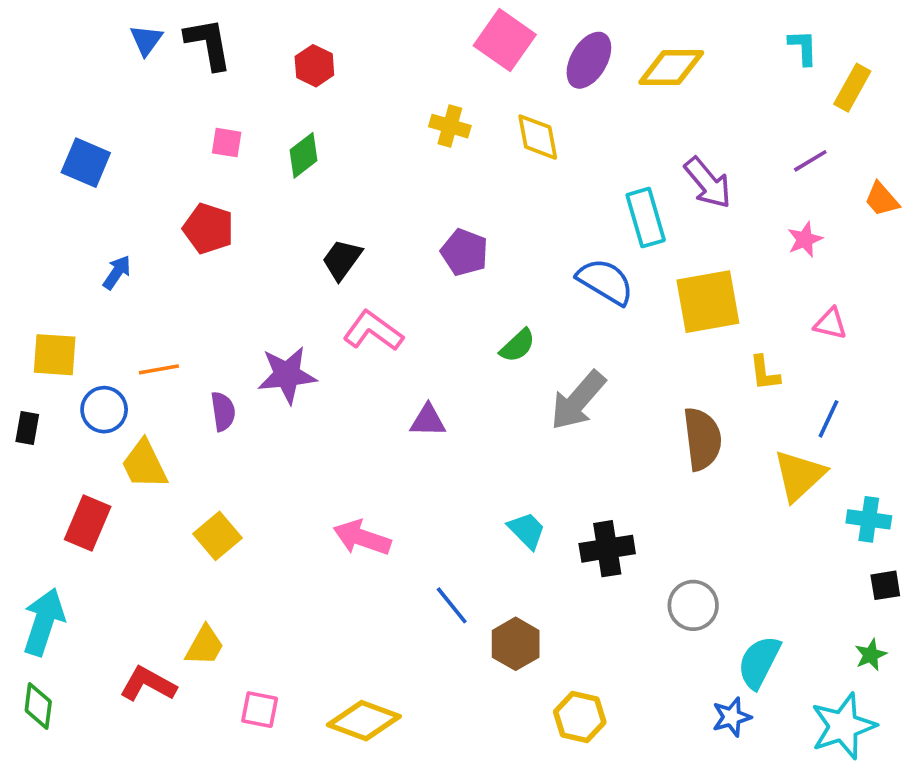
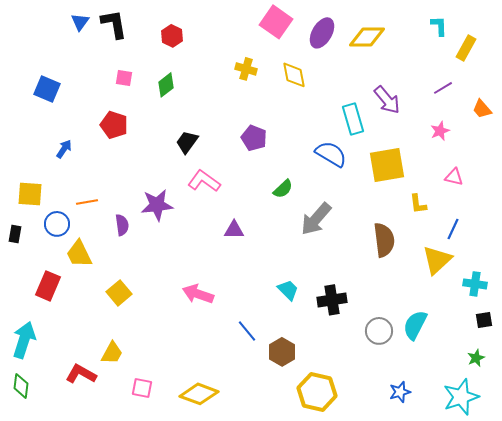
cyan semicircle: (759, 662) -> (415, 325), moved
yellow hexagon: (580, 717) -> (317, 392), size x1.4

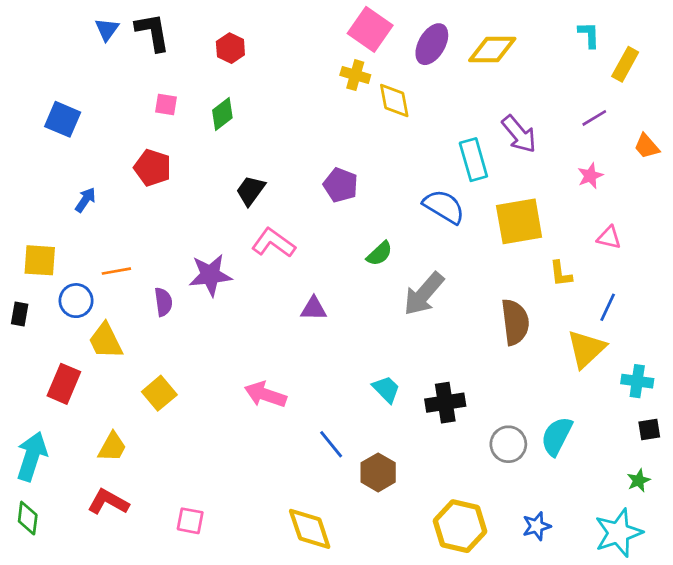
yellow cross: (246, 69) -> (355, 75), moved
yellow trapezoid: (112, 353) -> (112, 447), moved
yellow hexagon: (317, 392) -> (460, 526), moved
yellow diamond: (199, 394) -> (310, 529), moved, turned 51

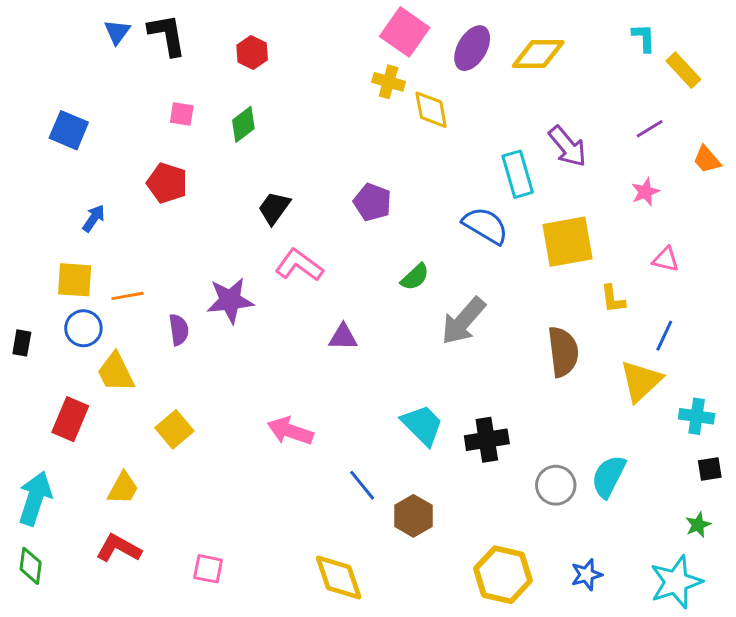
yellow rectangle: (625, 64) -> (683, 70), turned -72
yellow square: (40, 260) -> (75, 280), moved
cyan trapezoid: (386, 389) -> (422, 425), size x1.4

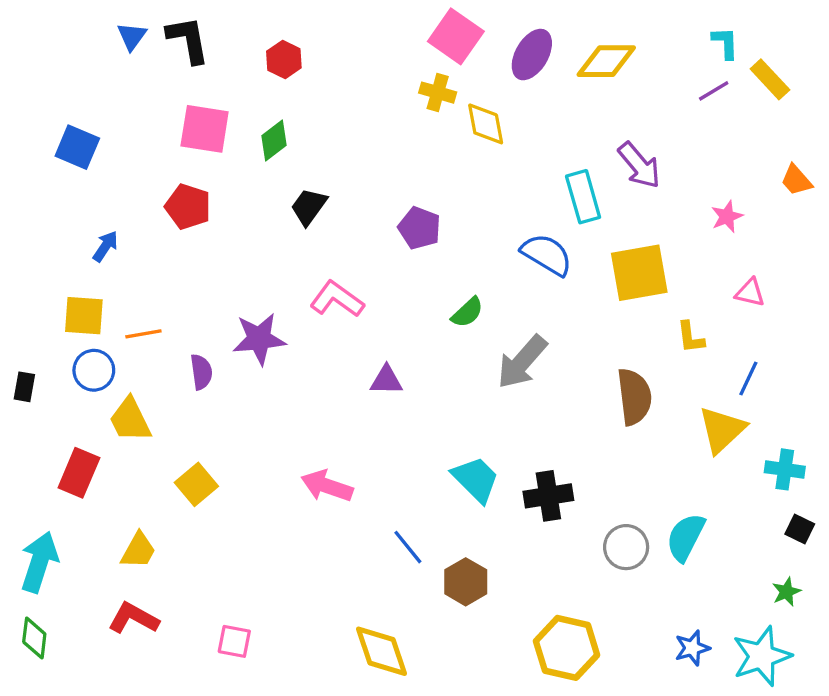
pink square: (182, 114) -> (205, 129), size x1.8
purple line: (650, 129) -> (714, 91), moved
black trapezoid: (274, 208) -> (309, 207), moved
black square: (710, 469) -> (800, 529), turned 35
blue star: (587, 575) -> (692, 648), moved

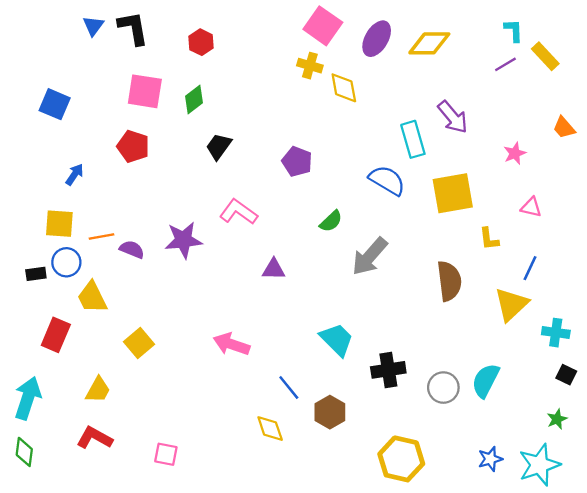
purple semicircle: (201, 372) -> (132, 249), moved, turned -60
black rectangle: (24, 387) -> (36, 274), moved, turned 72
black cross: (548, 496) -> (388, 370), moved
yellow diamond: (381, 651) -> (270, 429), moved, size x0.7

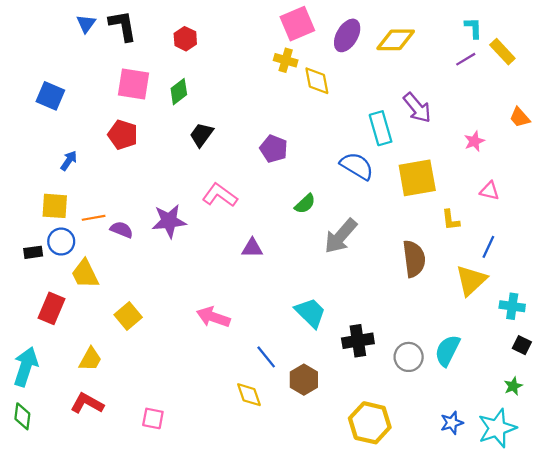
pink square: (323, 26) -> (297, 24), turned 32

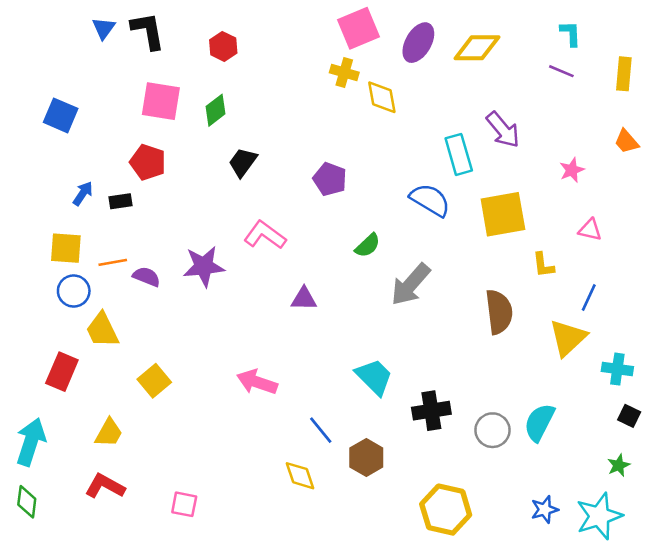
yellow rectangle: (502, 52) -> (624, 74), moved, turned 48
purple line: (466, 59) -> (561, 71), turned 54
black rectangle: (33, 252) -> (120, 201), moved

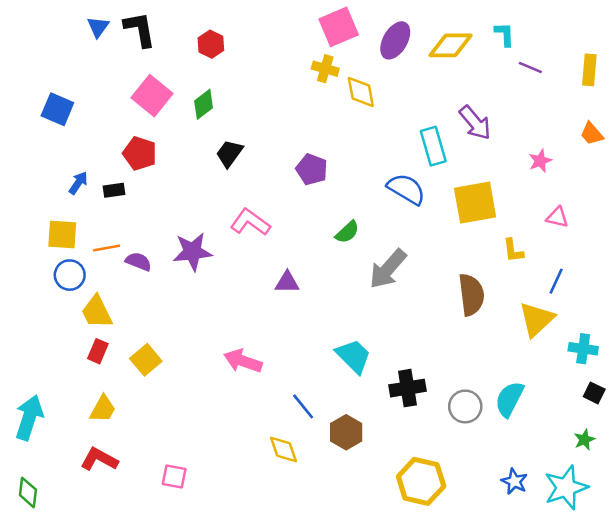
cyan L-shape: (571, 33) -> (505, 34), moved
pink square: (161, 101) -> (152, 96), turned 30
red rectangle: (62, 372) -> (98, 351), moved, size x0.7
green diamond: (27, 502) -> (28, 492), moved
blue star: (545, 510) -> (514, 481), turned -30

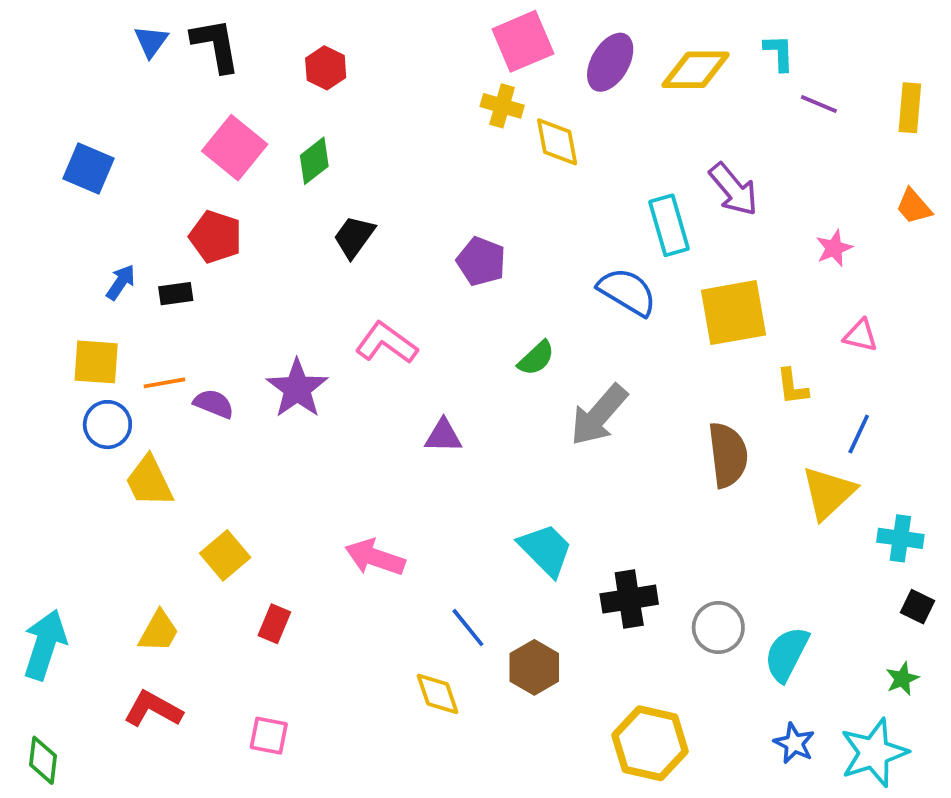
purple star: (193, 252) -> (297, 388), turned -30
red rectangle: (98, 351) -> (274, 624), moved
cyan semicircle: (509, 399) -> (787, 654), moved

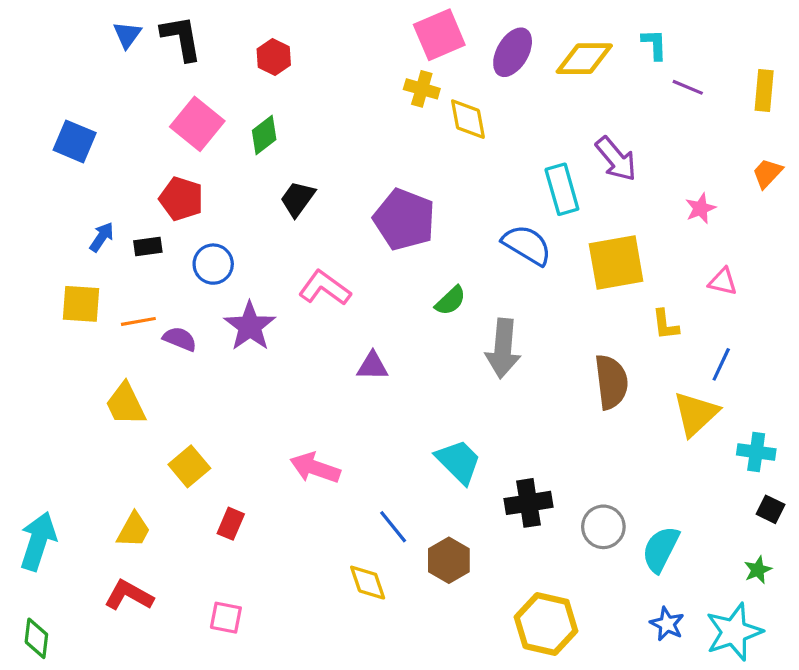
orange trapezoid: (914, 206) -> (767, 173), turned 84
purple pentagon: (481, 261) -> (404, 219), size x1.5
gray arrow: (599, 415) -> (503, 348), turned -36
blue circle: (107, 425) -> (213, 264), moved

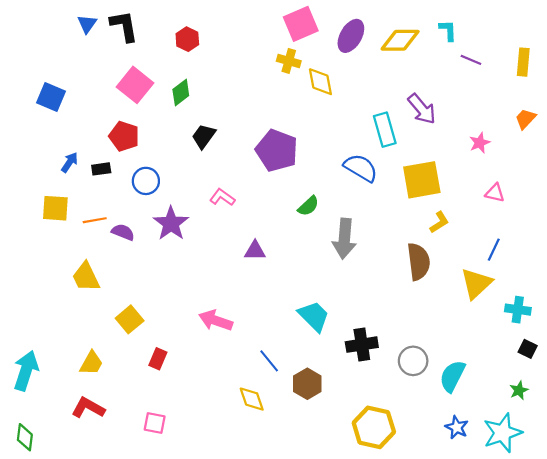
pink L-shape: (325, 288) -> (222, 197), size x0.7
yellow L-shape: (665, 325) -> (439, 222), moved, turned -115

